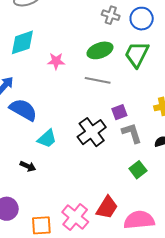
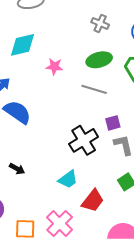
gray cross: (111, 15) -> (100, 23), moved
cyan trapezoid: (47, 139) -> (68, 179), moved
red trapezoid: (107, 207) -> (93, 201), moved

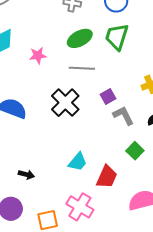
black cross: (84, 140) -> (65, 103), moved
black arrow: (17, 169) -> (26, 175), moved

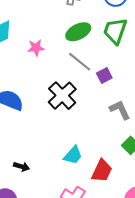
gray line: (82, 68) -> (80, 62), turned 35
purple square: (108, 97) -> (104, 76), moved

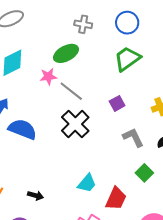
green trapezoid: (115, 31) -> (127, 59), turned 36
green ellipse: (78, 32) -> (66, 53), moved
gray line: (80, 62) -> (71, 91), moved

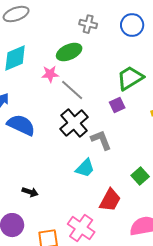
green trapezoid: (127, 59) -> (130, 78), moved
gray L-shape: (133, 137) -> (101, 140), moved
cyan trapezoid: (87, 183) -> (85, 168), moved

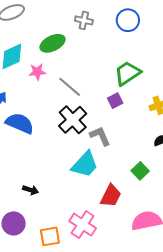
green ellipse: (69, 52) -> (53, 43), moved
pink star: (50, 74) -> (37, 72), moved
cyan trapezoid: (85, 168) -> (85, 164), size x1.4

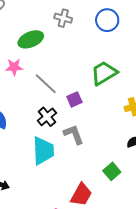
purple square: (115, 101) -> (74, 99), moved
black cross: (73, 120) -> (47, 117), size x0.7
cyan trapezoid: (85, 164) -> (43, 151), moved, turned -48

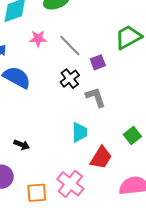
pink star: (14, 67) -> (38, 39), moved
cyan trapezoid: (43, 151) -> (79, 132), moved, size x0.7

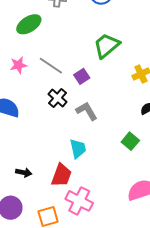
red trapezoid: (101, 158) -> (61, 175), moved

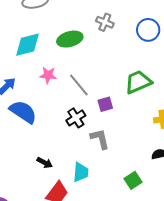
black arrow: (24, 172) -> (45, 163), moved

